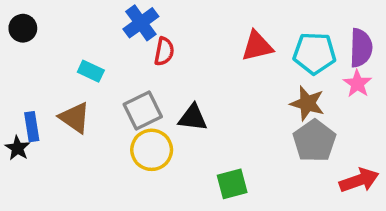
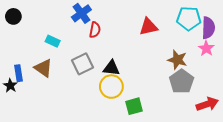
cyan pentagon: (314, 53) -> (189, 19), moved
yellow circle: (152, 150) -> (111, 87), moved

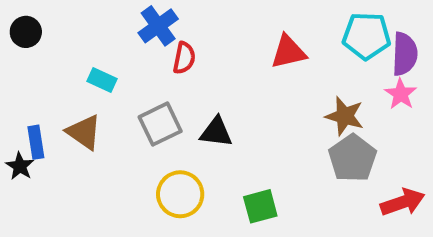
yellow circle: (111, 87) -> (180, 194), moved

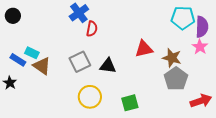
red triangle: (288, 52) -> (144, 49), moved
cyan rectangle: (102, 80) -> (32, 53), moved
blue rectangle: (36, 142) -> (18, 60), moved, turned -49

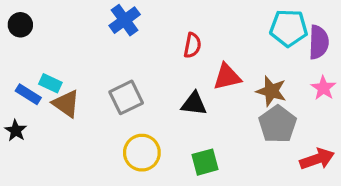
red semicircle: (92, 29) -> (192, 45), moved
pink star: (200, 47) -> (323, 88), moved
black triangle: (108, 66) -> (194, 104), moved

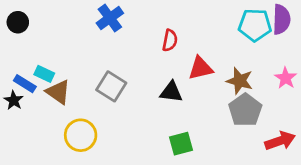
purple semicircle: (319, 42) -> (281, 19), moved
gray square: (126, 97) -> (111, 86), turned -32
black star: (16, 131) -> (14, 100), moved
yellow circle: (142, 153) -> (81, 135), moved

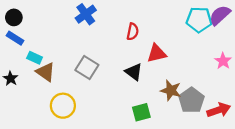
purple semicircle: (281, 19) -> (220, 15), turned -135
brown star: (240, 81) -> (171, 90), moved
blue rectangle: (25, 84) -> (15, 38), moved
black triangle: (171, 92) -> (134, 72), turned 30
gray pentagon: (245, 110) -> (191, 100), moved

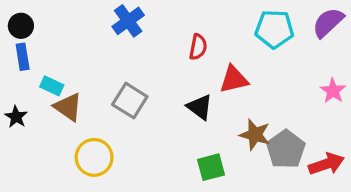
cyan pentagon: (199, 20) -> (274, 29), moved
blue rectangle: (15, 38) -> (23, 57), turned 49

